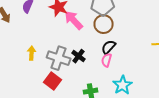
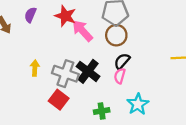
black cross: (79, 56) -> (88, 71), size x1.5

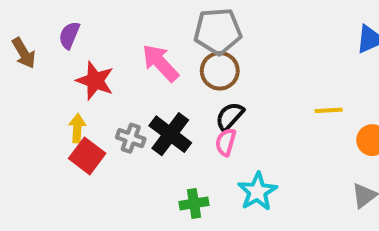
red star: (65, 16) -> (95, 81), moved
gray cross: (65, 74) -> (131, 138), size x0.6
red square: (59, 100) -> (87, 156), moved

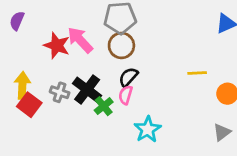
red star: (95, 81) -> (57, 46), moved
yellow arrow: (77, 128) -> (22, 85), size x1.4
green cross: (194, 203) -> (104, 106), moved, turned -30

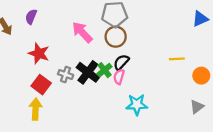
red star: (57, 46) -> (39, 53), moved
yellow arrow: (22, 85) -> (36, 109), moved
green cross: (104, 106) -> (105, 70), moved
cyan star: (148, 129) -> (137, 105), turned 30

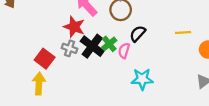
red star: (39, 53) -> (74, 27), moved
black semicircle: (121, 62) -> (138, 34), moved

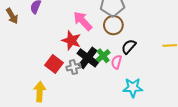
gray cross: (70, 48) -> (73, 67), moved, turned -32
red square: (45, 59) -> (54, 64), moved

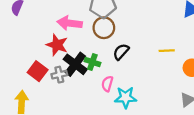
pink arrow: (83, 21) -> (70, 23), turned -40
green cross: (103, 56) -> (92, 62), turned -32
pink semicircle: (116, 62) -> (107, 84), moved

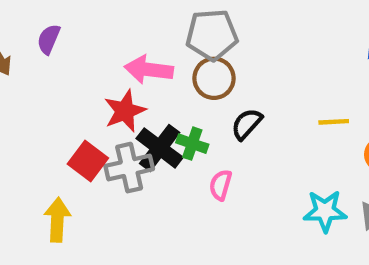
red star: (57, 45) -> (125, 111), turned 30
gray cross: (59, 75) -> (129, 168), size x1.5
cyan star: (126, 97) -> (325, 211), moved

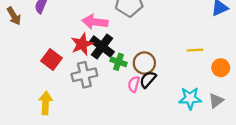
brown circle: (214, 78) -> (144, 63), moved
black semicircle: (247, 124) -> (148, 79), moved
black cross: (160, 148) -> (102, 47), moved
red square: (88, 161) -> (51, 59), moved

